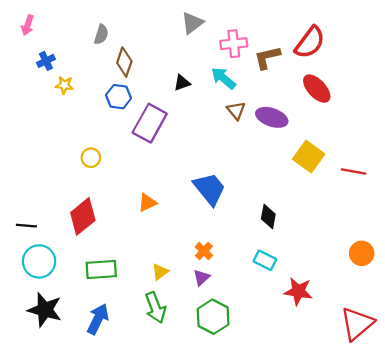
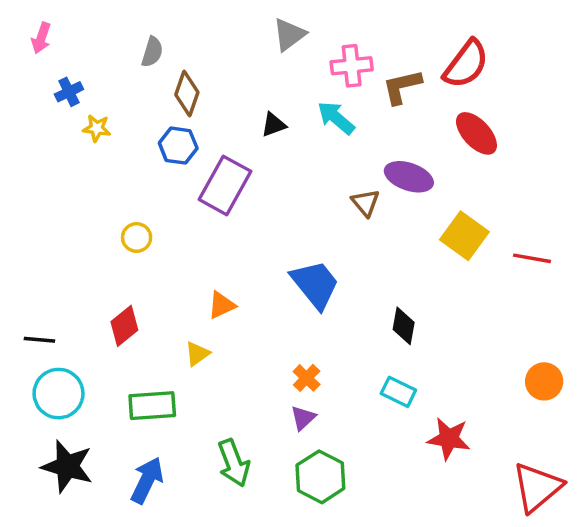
brown triangle: (236, 110) -> (365, 203), moved
red diamond: (83, 216) -> (124, 326), size x0.7
yellow triangle: (160, 272) -> (197, 354), moved

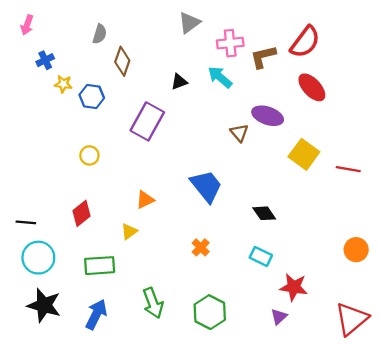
blue hexagon: (178, 146) -> (92, 96), moved
black diamond: (404, 326) -> (264, 213), turned -45
purple triangle: (303, 418) -> (279, 317), moved

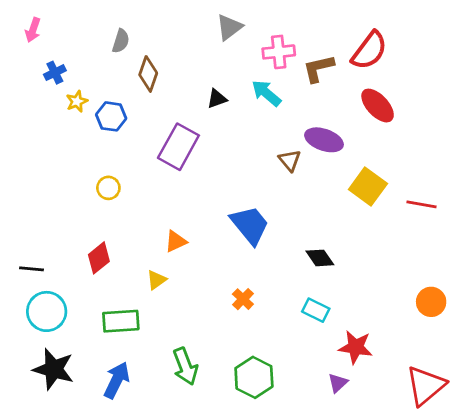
yellow star: (63, 84) -> (77, 101), turned -30

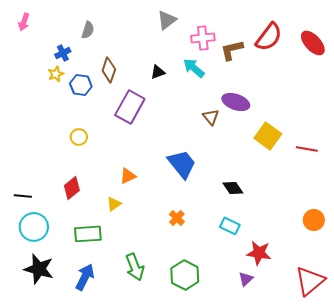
blue cross: (55, 73) -> (63, 53), moved
brown diamond: (148, 74) -> (109, 70), moved
red ellipse: (378, 106) -> (313, 43), moved

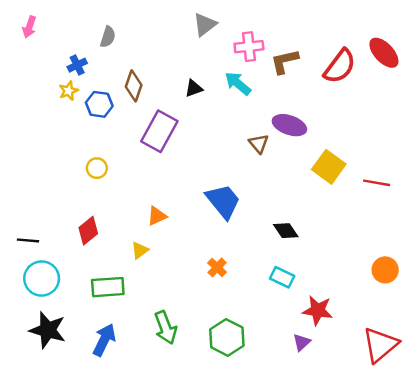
red semicircle: (269, 37) -> (340, 66), moved

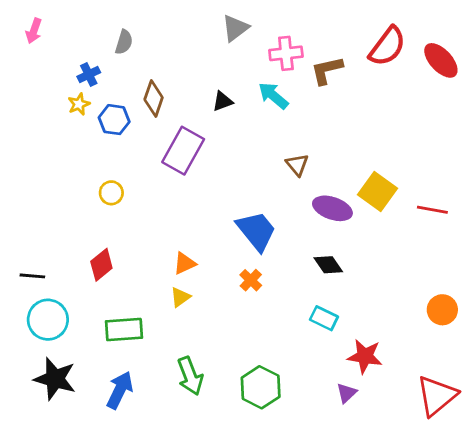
red semicircle: (340, 66) -> (387, 46), moved
purple ellipse: (289, 125) -> (332, 208), moved
orange triangle: (157, 216) -> (185, 263), moved
yellow triangle: (140, 250) -> (180, 297), moved
orange cross: (217, 267) -> (251, 280), moved

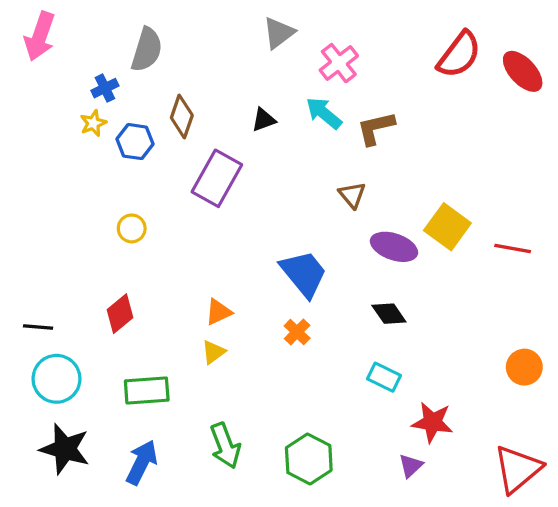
pink arrow: (34, 31) -> (40, 36), size x1.6
gray semicircle: (124, 42) -> (147, 50), size x1.5
pink cross: (286, 53) -> (339, 63), turned -32
brown L-shape: (327, 70) -> (376, 128), moved

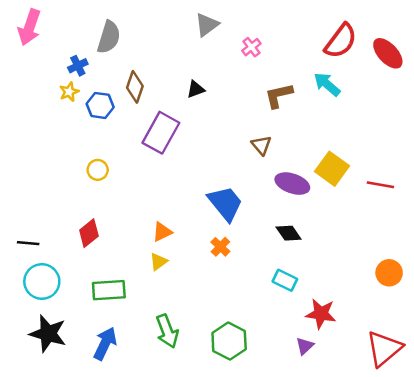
pink cross: (339, 63) -> (251, 47), size x0.7
cyan arrow: (324, 113) -> (327, 84), moved

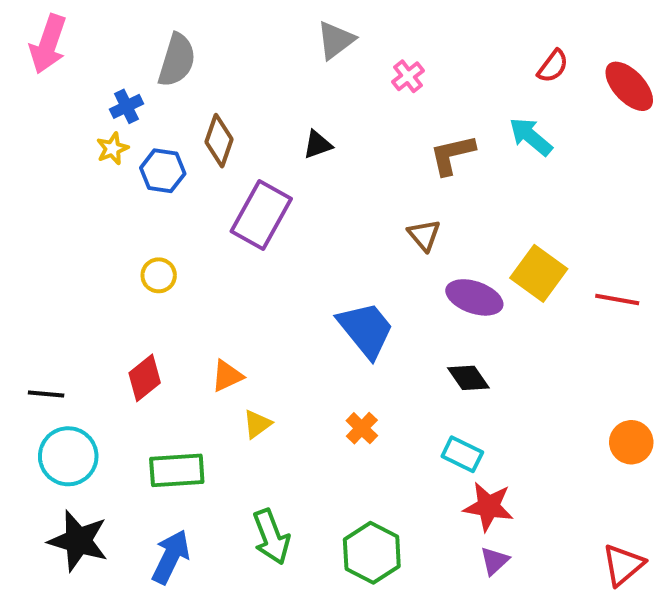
red semicircle: (341, 41) -> (553, 66), size x0.6
orange triangle: (162, 232) -> (227, 376), moved
orange cross: (220, 247) -> (362, 428), moved
red star: (321, 314) -> (488, 507), moved
red triangle: (384, 348) -> (623, 565), size x0.7

